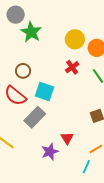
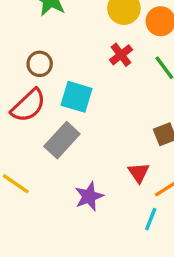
red semicircle: (15, 96) -> (28, 106), turned -80
red triangle: (67, 138) -> (139, 173), moved

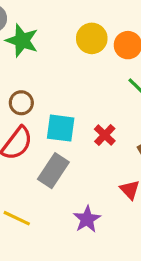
red cross: (121, 55) -> (105, 135), moved

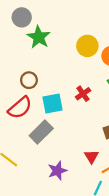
cyan square: (61, 128) -> (52, 104), turned -30
red cross: (105, 135) -> (83, 94), moved

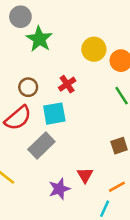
red cross: (83, 94) -> (67, 84), moved
red triangle: (91, 157) -> (85, 175), moved

